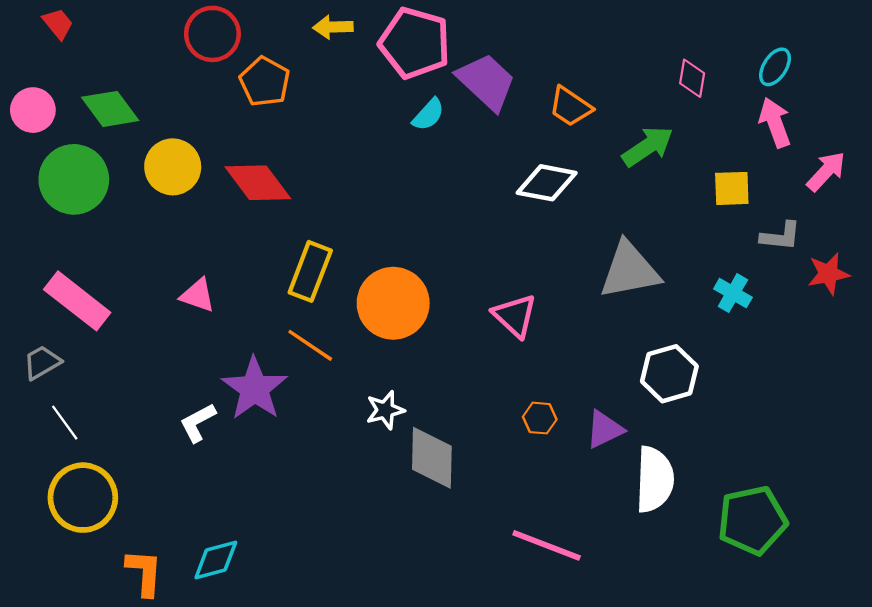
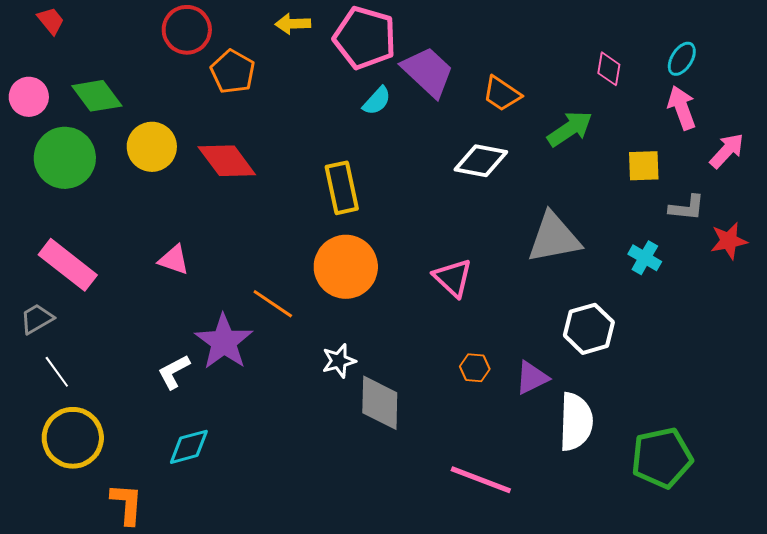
yellow rectangle: (310, 271) -> (342, 188), moved, turned -33
cyan diamond: (216, 560) -> (189, 447), moved

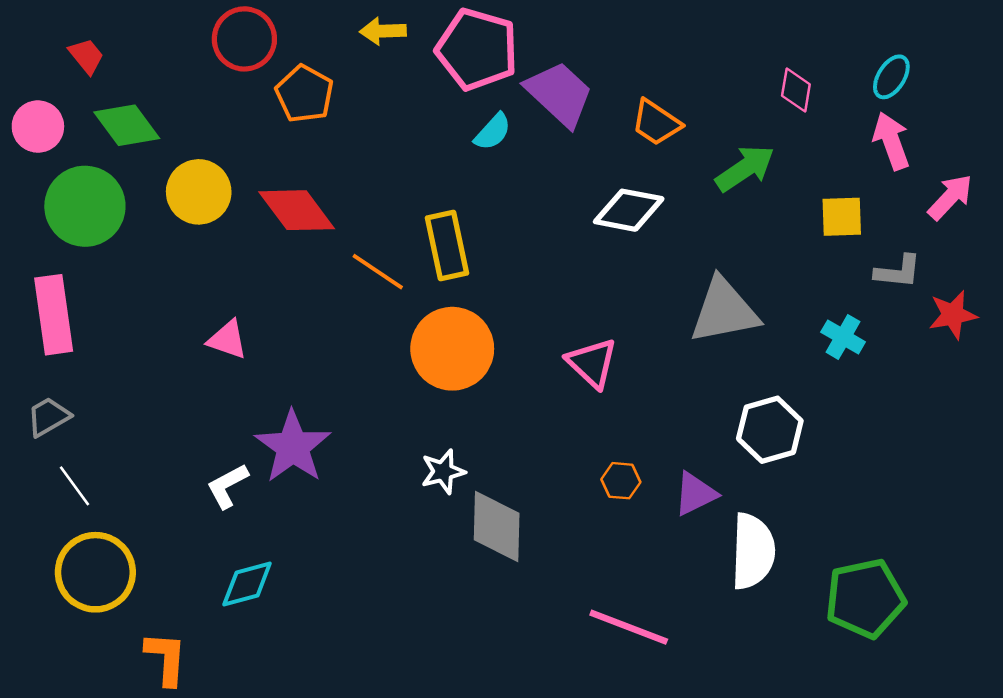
red trapezoid: (51, 21) -> (86, 56), moved
pink rectangle: (68, 265) -> (54, 315), moved, turned 44
orange line: (273, 304) -> (378, 272), moved

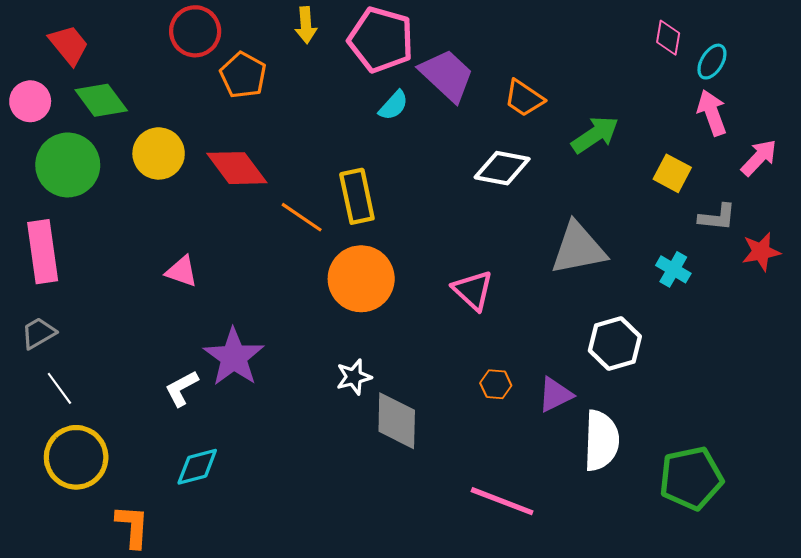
yellow arrow: (383, 31) -> (306, 25), turned -92
red trapezoid: (86, 56) -> (69, 45), size x1.4
pink diamond: (796, 90) -> (668, 38), moved
yellow square: (842, 217) -> (672, 173), turned 30

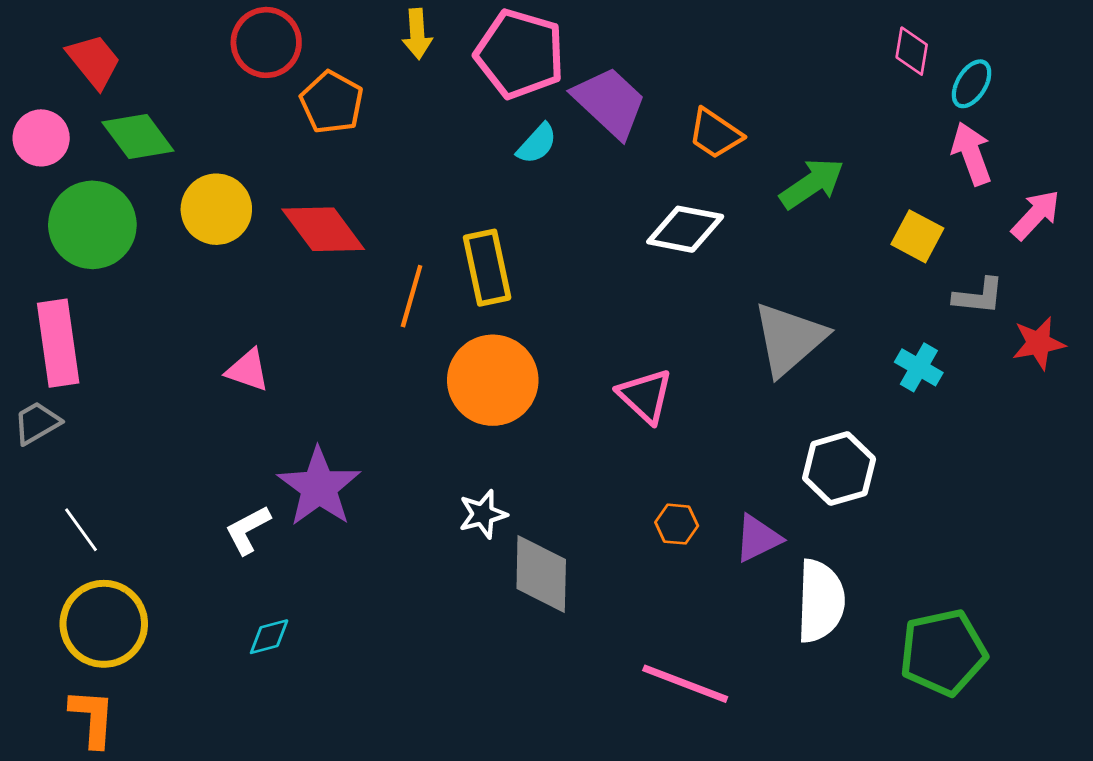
orange line: (302, 217) -> (412, 296), turned 72
gray triangle: (578, 248) -> (789, 339), turned -30
gray trapezoid: (39, 333) -> (37, 423), moved
cyan diamond: (197, 467) -> (269, 637), size x0.7
orange L-shape: (132, 526) -> (92, 718), moved

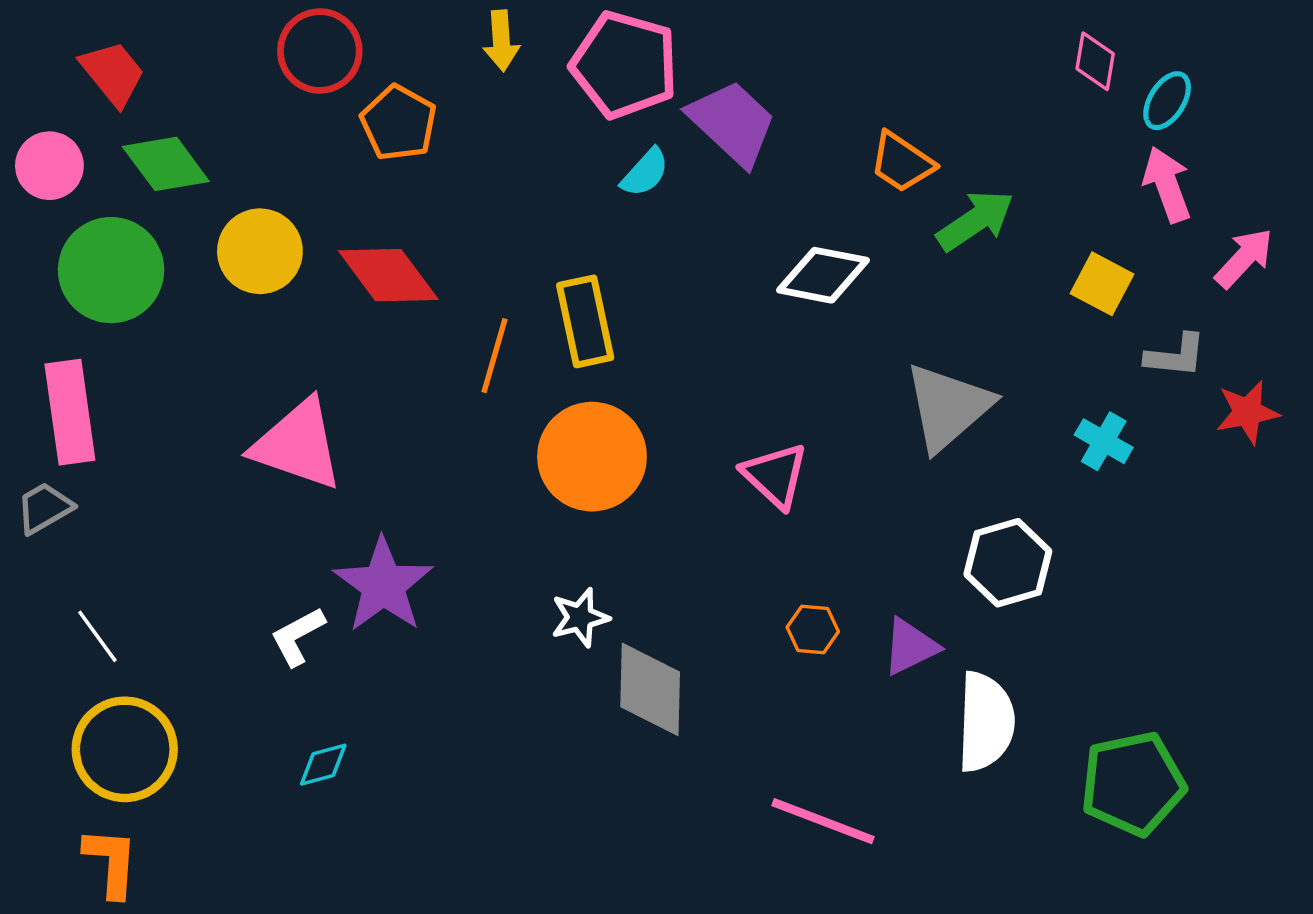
orange trapezoid: (715, 134) -> (902, 162), moved
pink triangle: (248, 370) -> (298, 445), size x1.8

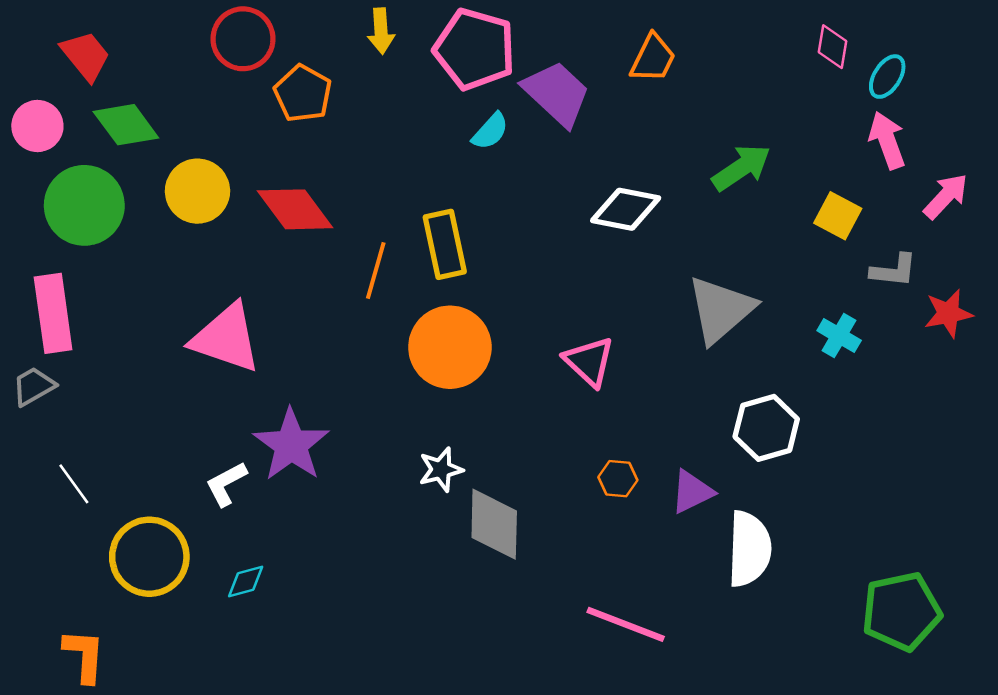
orange trapezoid: (902, 162) -> (653, 58), moved, turned -98
yellow circle: (125, 749) -> (149, 557), moved
green pentagon: (1133, 784) -> (901, 611), moved

